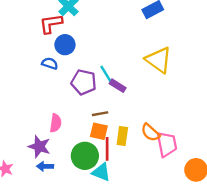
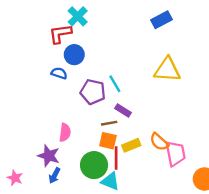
yellow triangle: (159, 60) -> (167, 70), turned -32
purple rectangle: (118, 86) -> (123, 110), moved
yellow rectangle: (122, 136) -> (131, 145), turned 60
blue arrow: (45, 166) -> (54, 176), turned -63

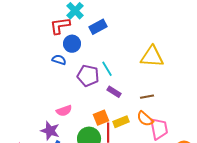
blue rectangle: (161, 20) -> (98, 27), moved
brown line: (109, 123) -> (147, 97), moved
pink semicircle: (65, 133) -> (64, 111), turned 63
orange square: (108, 141) -> (101, 118), turned -35

